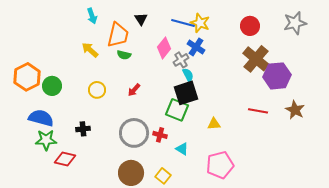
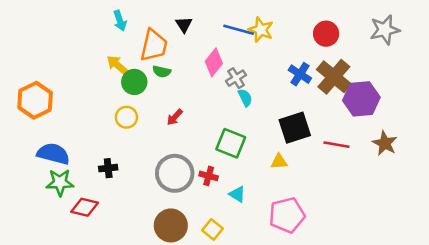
blue cross: (196, 47) -> (300, 74), moved
green circle: (52, 86) -> (134, 82), moved
black square: (186, 93) -> (295, 128), moved

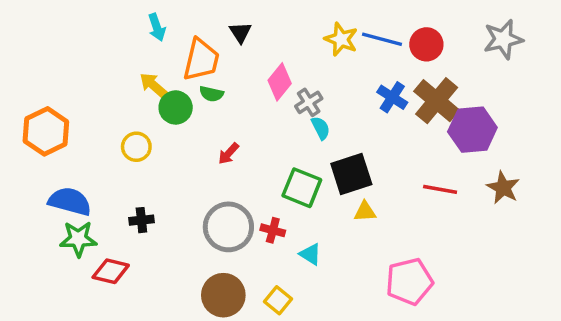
blue line: (239, 30) -> (382, 39), moved
yellow circle: (126, 117) -> (136, 147), moved
black square: (295, 128) -> (351, 174), moved
pink pentagon: (287, 215) -> (409, 282), moved

